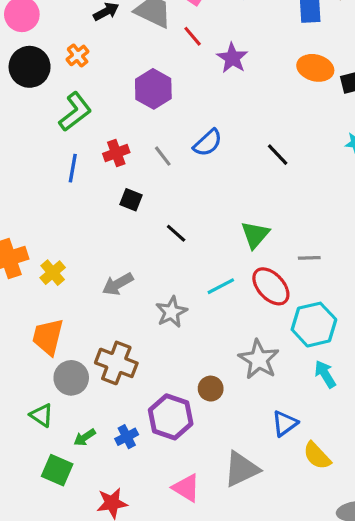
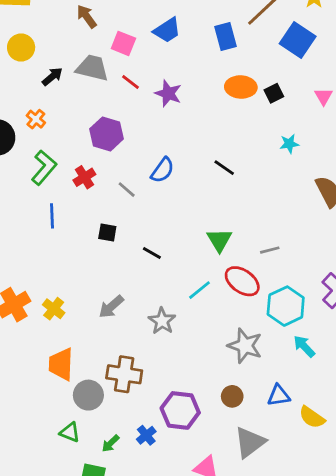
red cross: (116, 153) -> (84, 177), moved
brown circle: (211, 389) -> (232, 396), moved
blue triangle: (285, 423) -> (279, 396), turned 40

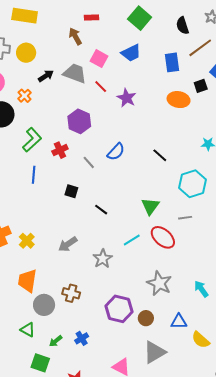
black square: (274, 93) -> (201, 86), moved
orange cross: (36, 119) -> (25, 96), moved
cyan hexagon: (286, 306) -> (193, 184), moved
brown cross: (124, 374) -> (71, 293), size x0.7
purple hexagon: (180, 410) -> (119, 309), moved

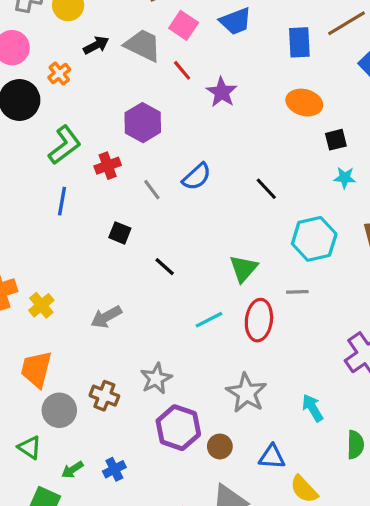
black square: (201, 86) -> (336, 140), moved
red ellipse: (163, 237) -> (259, 320), turned 50
gray star: (103, 259) -> (156, 379), moved

